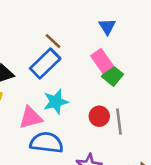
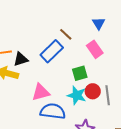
brown line: (53, 41) -> (66, 34), moved
green square: (112, 75) -> (80, 73), moved, turned 35
cyan star: (56, 102) -> (77, 95), moved, turned 30

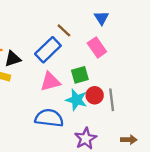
pink triangle: (41, 92) -> (50, 82), moved

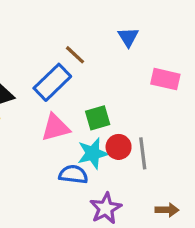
pink rectangle: (97, 47) -> (165, 79), moved, turned -42
cyan star: (76, 100) -> (93, 153), turned -30
blue semicircle: (49, 118) -> (73, 174), moved, size x0.7

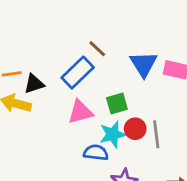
blue triangle: (128, 37) -> (144, 64), moved, size x1.5

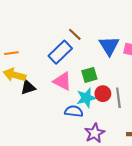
black triangle: (34, 84) -> (28, 87), moved
pink triangle: (80, 112) -> (62, 81), turned 42

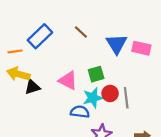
blue rectangle: (60, 52) -> (40, 36), moved

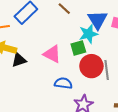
red circle: (110, 93) -> (91, 66), size x1.5
cyan star: (93, 98) -> (88, 34), moved

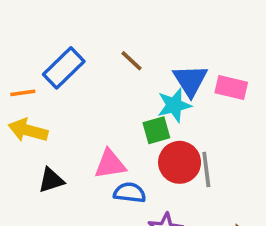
pink triangle: (52, 54) -> (110, 164), moved, turned -36
black triangle: (19, 60) -> (51, 180), moved

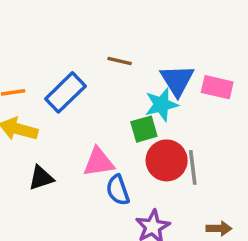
brown line: (131, 61) -> (120, 61), turned -30
blue rectangle: (64, 68) -> (65, 92), moved
blue semicircle: (130, 193) -> (118, 190), turned -116

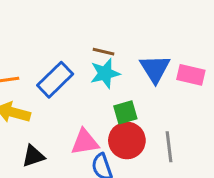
cyan star: (161, 105) -> (105, 73), moved
red circle: (167, 160) -> (127, 140), moved

